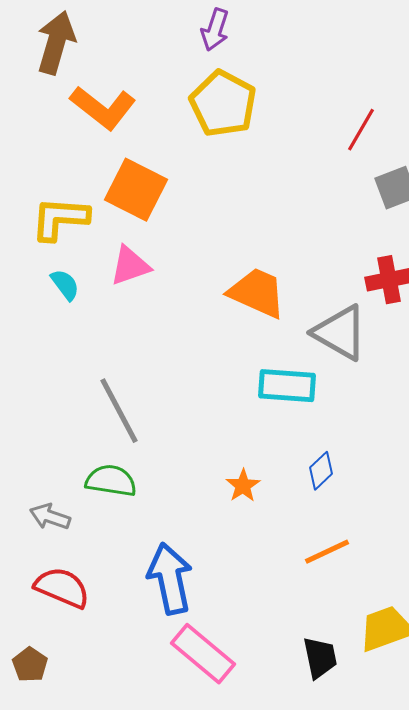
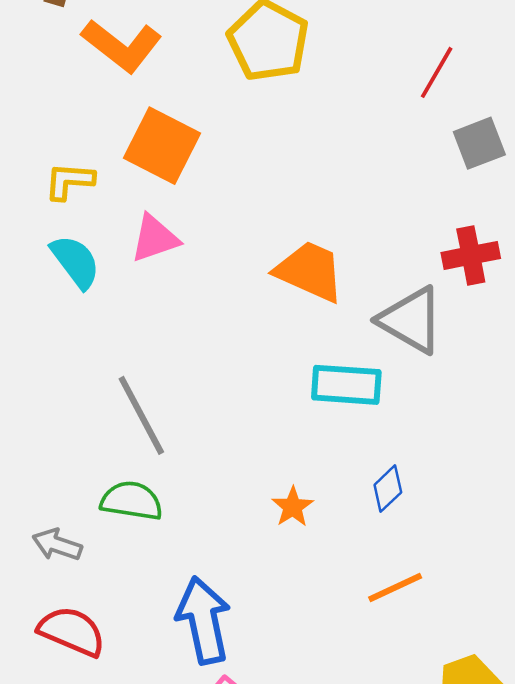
yellow L-shape: (60, 219) -> (69, 181), size x0.7
cyan semicircle: (65, 285) -> (75, 262), size x1.4

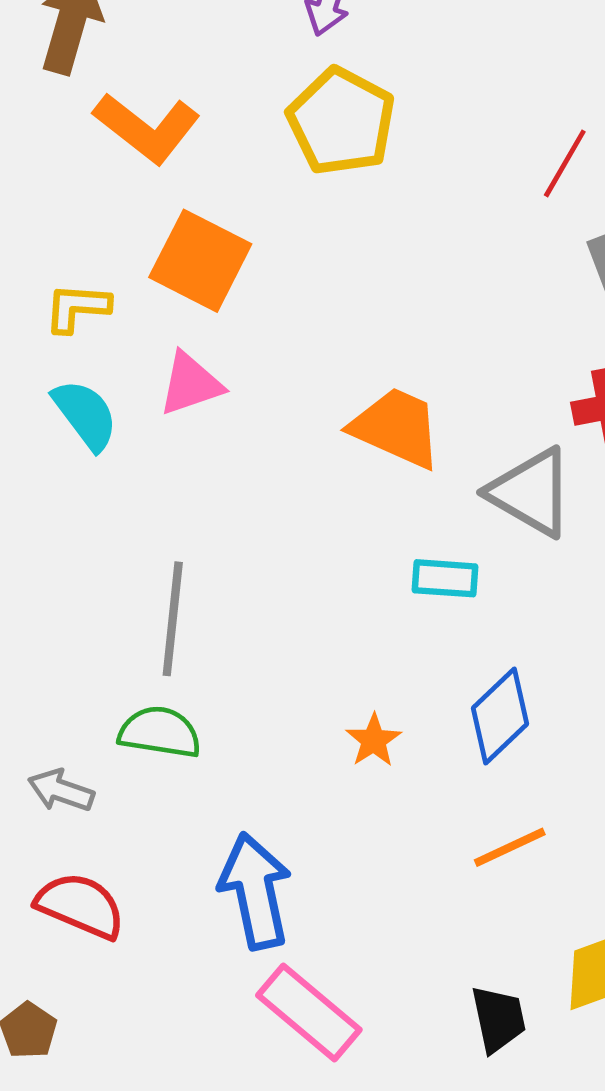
cyan rectangle: (346, 385) -> (445, 578), size x0.7
gray line: (141, 415) -> (173, 619), turned 34
blue diamond: (388, 489) -> (500, 716), size x1.5

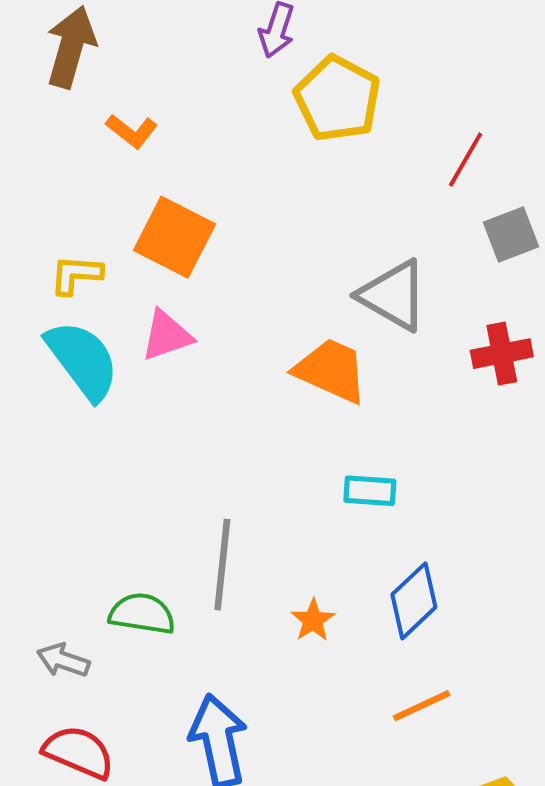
yellow pentagon: (341, 121) -> (337, 99), moved
orange L-shape: (147, 128) -> (132, 131), size x0.6
cyan semicircle: (85, 415) -> (83, 360), size x1.4
gray triangle: (531, 492) -> (393, 295), moved
gray line: (173, 619) -> (222, 565), moved

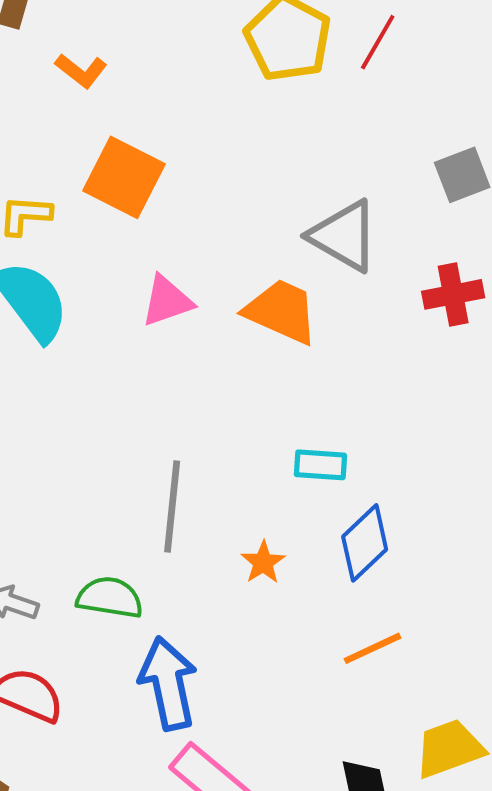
red line: (466, 159) -> (378, 42), moved
pink triangle: (167, 335) -> (167, 301), moved
cyan rectangle: (370, 491) -> (320, 465), moved
green semicircle: (142, 614) -> (110, 598), moved

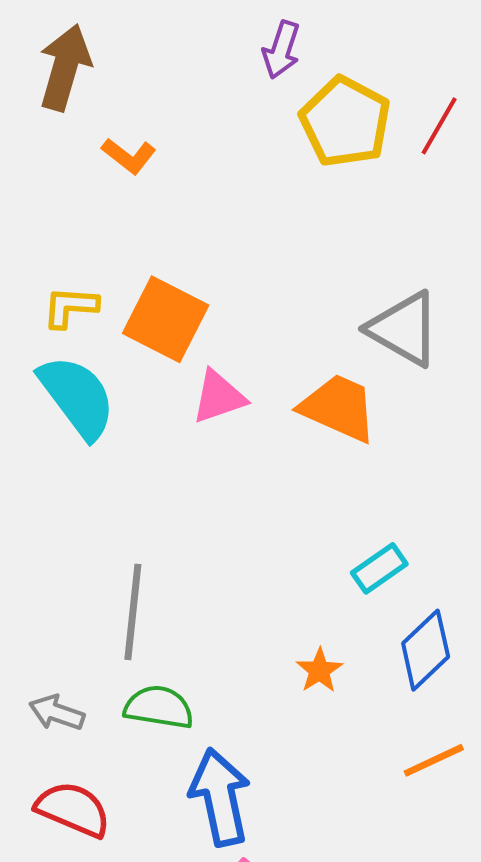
orange square: (124, 177) -> (166, 319), moved
cyan rectangle: (320, 465) -> (379, 568), turned -39
gray line: (172, 507) -> (133, 612), moved

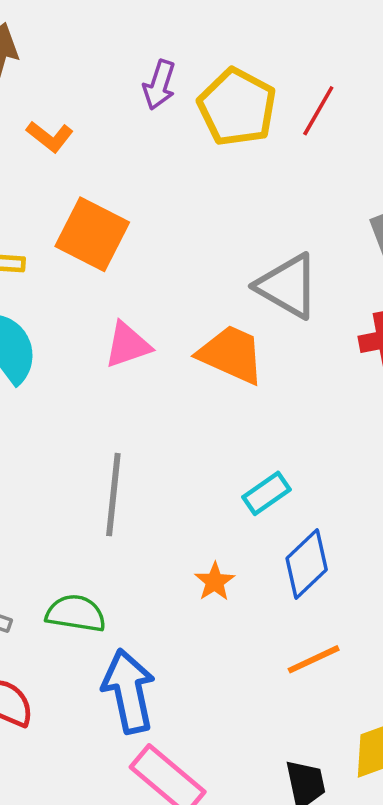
purple arrow: (281, 50) -> (159, 85), moved
orange square: (166, 319) -> (92, 234), moved
gray line: (133, 612) -> (113, 495), moved

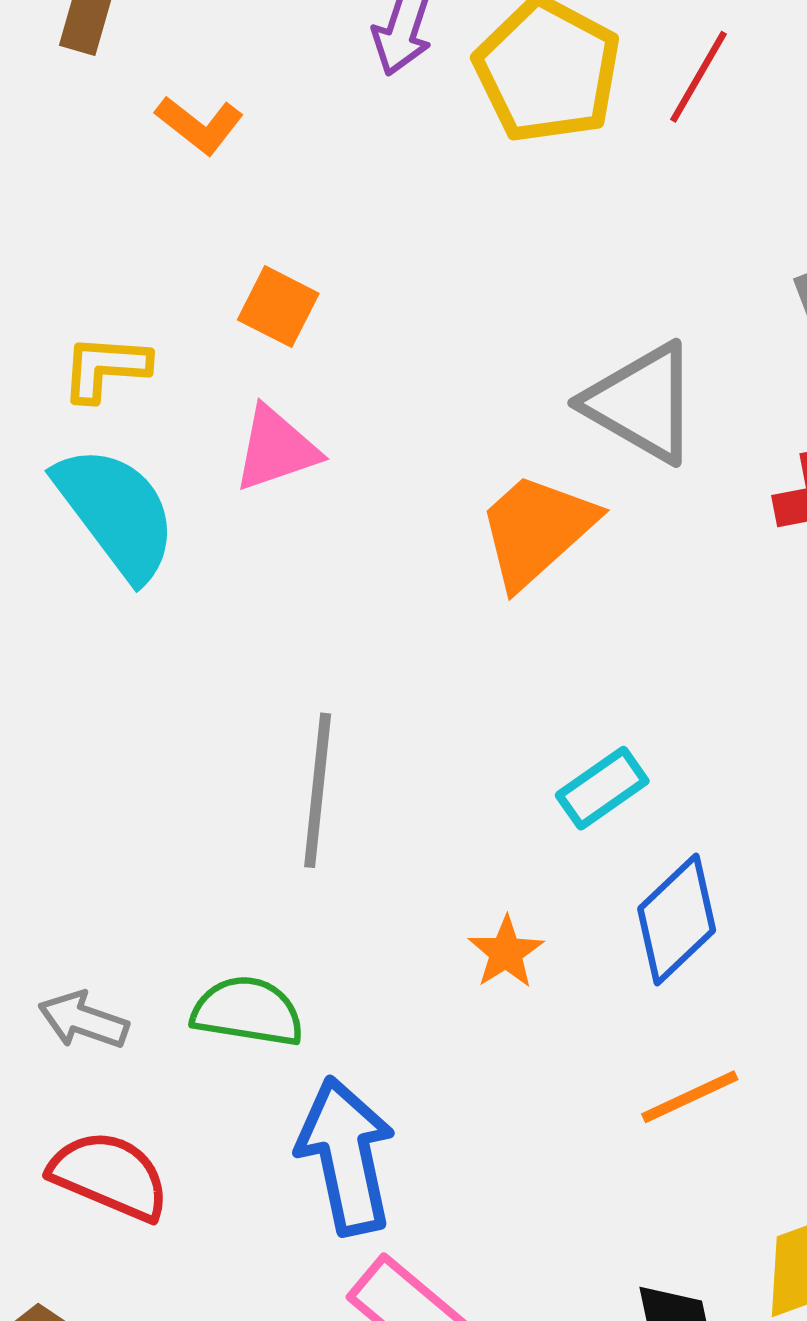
orange square: (92, 234) -> (278, 307), size x0.6
pink triangle: (128, 345) -> (276, 449), moved
orange trapezoid: (231, 354) -> (537, 530), turned -66

